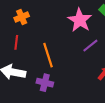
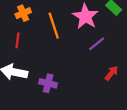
orange line: (48, 55) -> (54, 26), moved

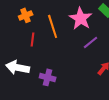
red line: (18, 40) -> (33, 39), moved

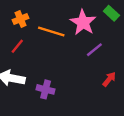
orange line: (53, 26) -> (51, 31), turned -55
red line: (33, 39) -> (17, 46), moved, turned 32

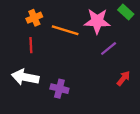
pink star: (83, 22) -> (97, 21), turned -30
red line: (17, 46) -> (31, 45), turned -42

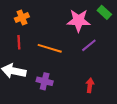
orange line: (65, 30) -> (50, 48), moved
red arrow: (123, 78) -> (90, 85), moved, turned -32

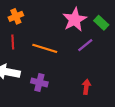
green rectangle: (104, 12) -> (101, 23), moved
pink star: (79, 21) -> (75, 20), turned -30

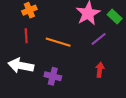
red arrow: (86, 87) -> (100, 70), moved

